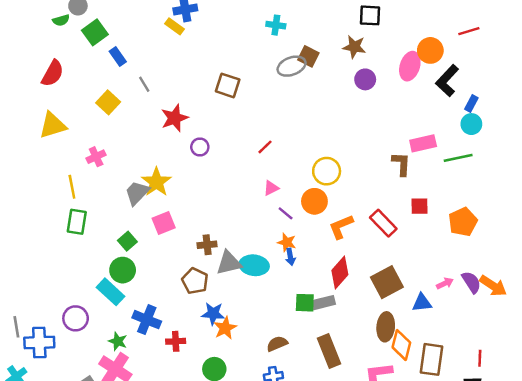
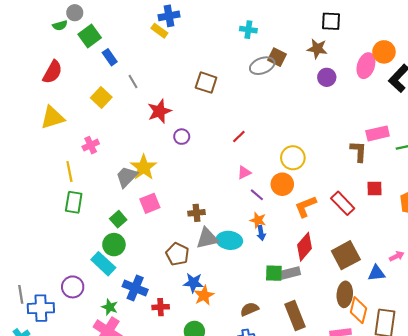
brown cross: (207, 245) -> (197, 213), moved

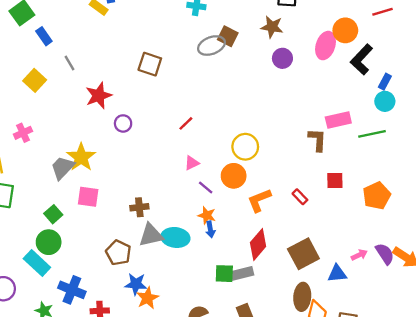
pink square: (150, 203) -> (88, 197), turned 30
red rectangle: (343, 203) -> (300, 197), size x0.6

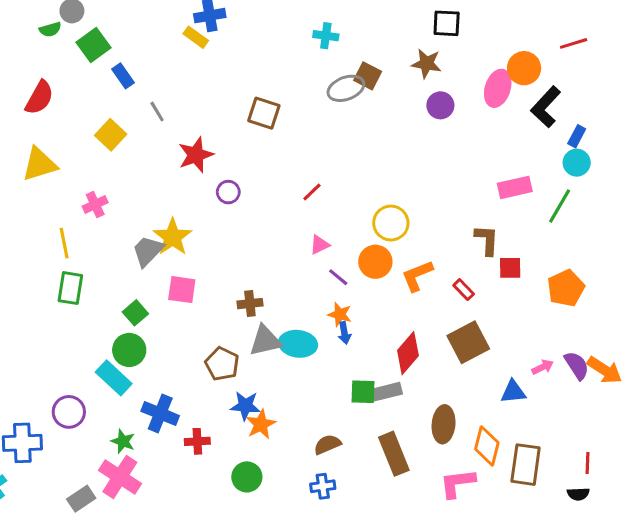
green line: (372, 134) -> (560, 206), turned -48
brown L-shape: (317, 140) -> (487, 240), moved
orange L-shape: (259, 200) -> (417, 276), moved
brown square: (303, 254) -> (468, 342), moved
brown ellipse: (302, 297) -> (444, 424), moved

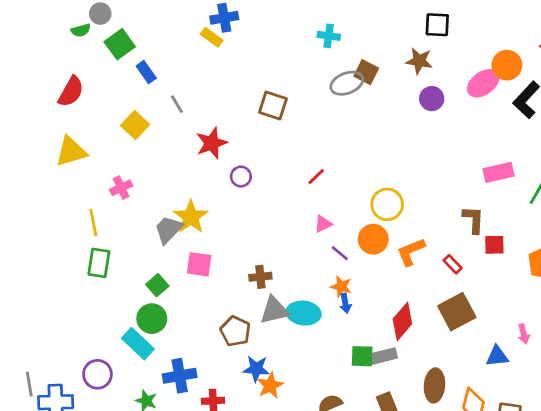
pink ellipse: (498, 88) -> (483, 83), turned 36
pink arrow: (543, 367) -> (524, 334), turned 102
blue cross: (160, 413) -> (180, 376), turned -32

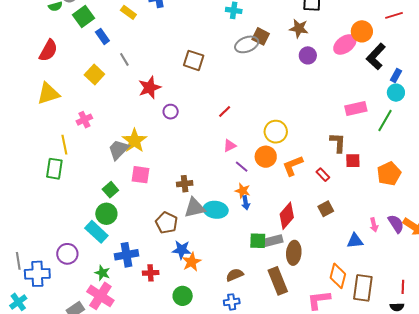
yellow rectangle: (212, 37) -> (128, 12), moved
green rectangle: (99, 263) -> (54, 169), moved
brown square: (457, 312) -> (326, 209), size x0.6
brown ellipse: (434, 385) -> (294, 253), moved

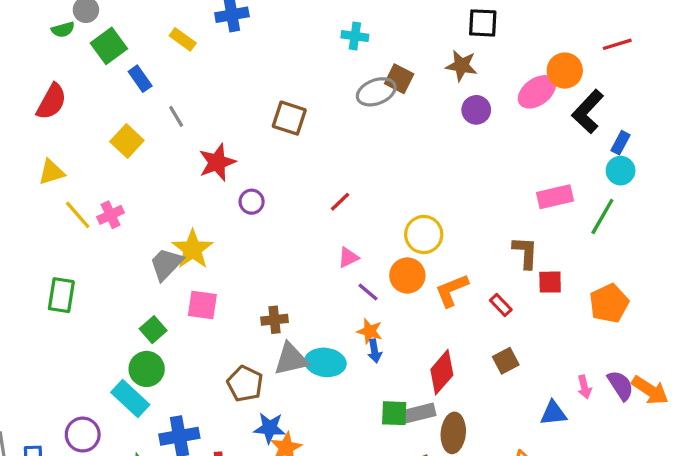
yellow triangle: (48, 94) -> (52, 172), size x0.7
yellow line: (64, 145) -> (78, 215), moved, turned -30

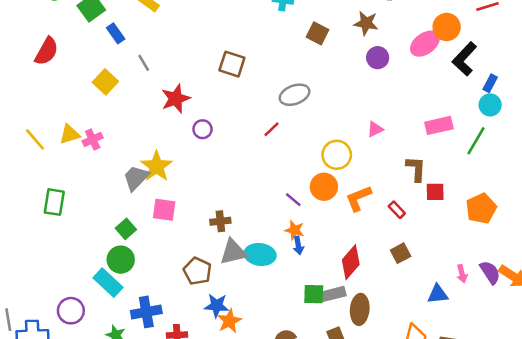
gray ellipse: (376, 92) -> (295, 95), moved
yellow triangle: (52, 172) -> (70, 134), moved
yellow line: (78, 215) -> (35, 139), moved
pink triangle: (348, 257) -> (375, 129), moved

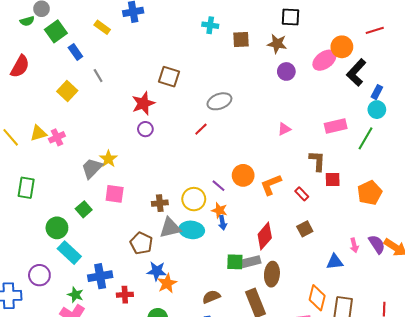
brown square: (318, 33) -> (241, 40), moved, turned -30
red star: (176, 99) -> (143, 103), moved
yellow circle: (337, 155) -> (194, 199), moved
yellow star: (156, 166) -> (108, 159), size x0.7
green circle: (121, 260) -> (57, 228), moved

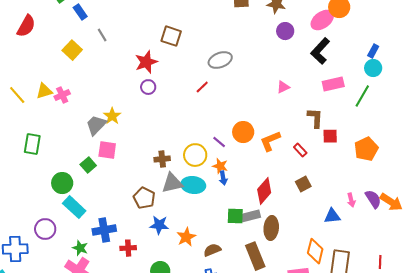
black L-shape: (356, 73) -> (320, 51), moved
pink square: (115, 194) -> (107, 150), moved
orange star: (167, 283) -> (186, 237), moved

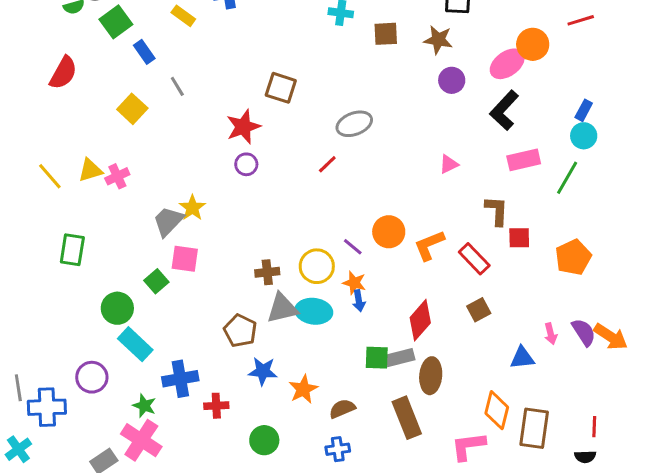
red rectangle: (300, 150) -> (474, 259), size x1.5

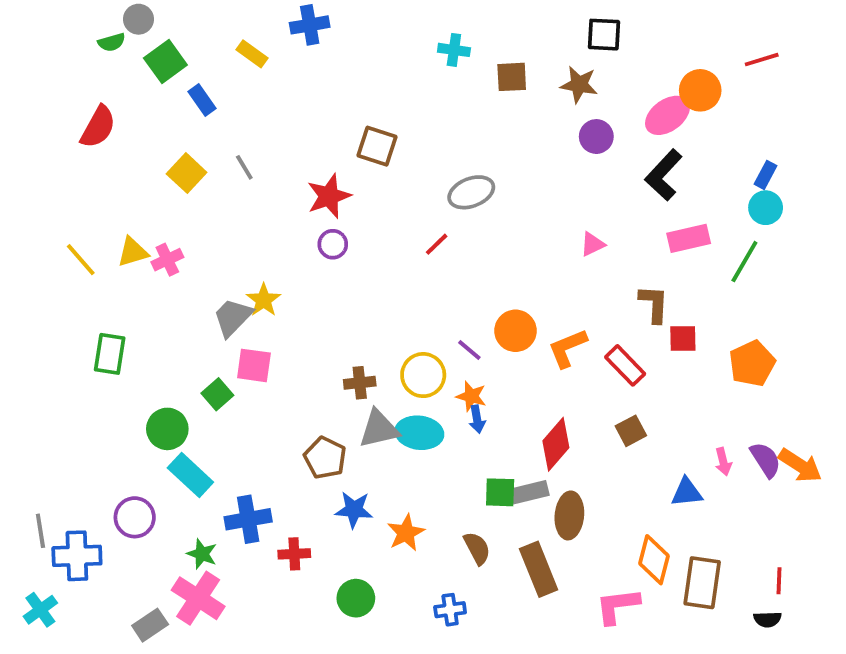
gray line: (177, 86) -> (244, 167), moved
brown semicircle: (342, 409) -> (477, 548), moved, turned 85

